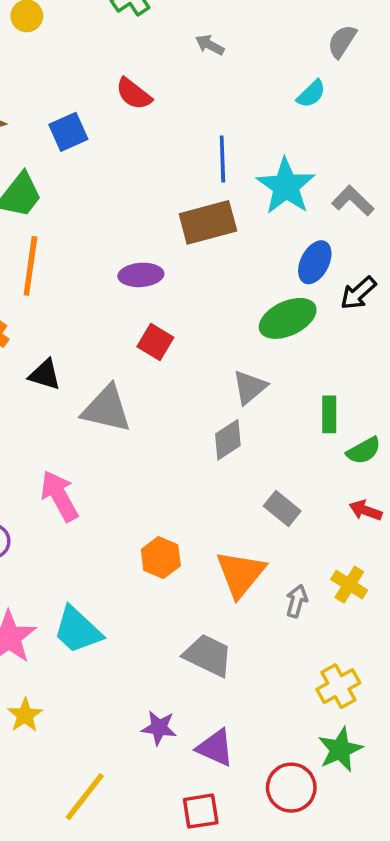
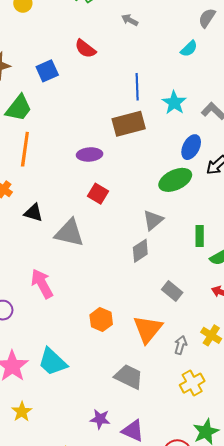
cyan star: (286, 186) -> (174, 103), size x0.7
yellow cross: (338, 686) -> (192, 383), moved

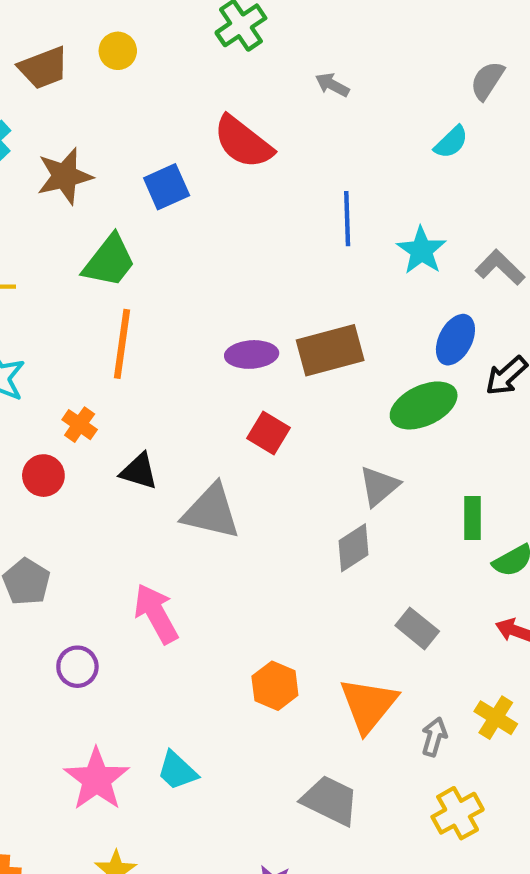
red semicircle: (85, 49) -> (243, 142), size x1.4
brown rectangle: (129, 124) -> (330, 350), moved
cyan trapezoid: (52, 362) -> (177, 771), size x0.7

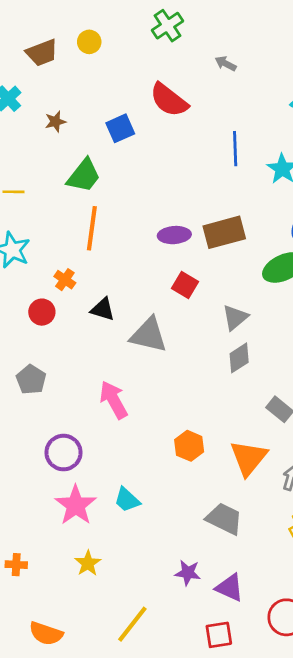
brown star: (65, 176) -> (55, 122), size x0.6
gray triangle: (379, 486) -> (235, 317), moved
purple circle: (77, 667) -> (64, 453), moved, size x1.4

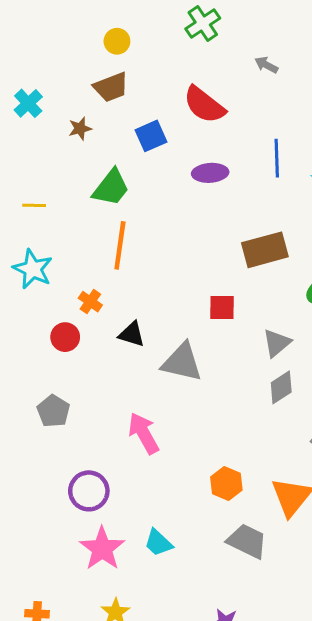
brown trapezoid: (42, 53) -> (111, 87), moved
purple ellipse: (174, 235) -> (210, 173), moved
red square: (185, 285) -> (222, 307), turned -30
gray trapezoid: (224, 519) -> (247, 541), moved

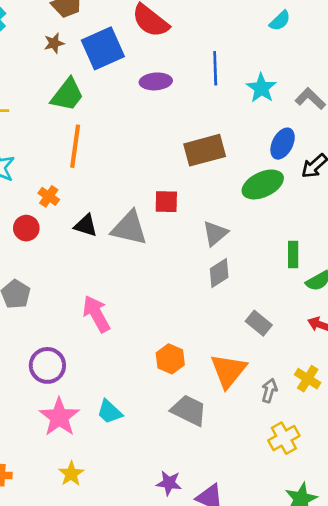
brown star: (80, 129) -> (54, 43), moved
blue square: (151, 136) -> (103, 48), size x1.5
gray triangle: (182, 362) -> (129, 228), moved

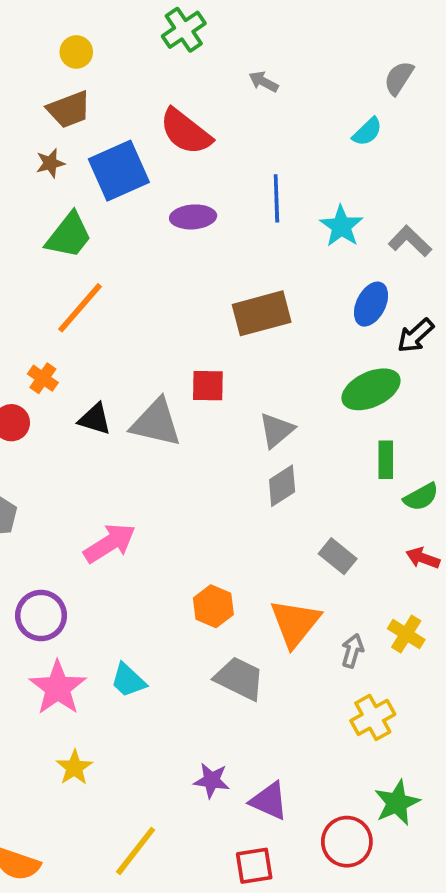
orange line: (75, 146) -> (80, 308), turned 33
green ellipse: (263, 184) -> (371, 389), moved
pink arrow: (96, 314) -> (110, 543), turned 87

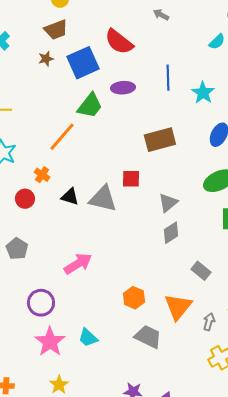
green trapezoid: (69, 235) -> (90, 106), moved

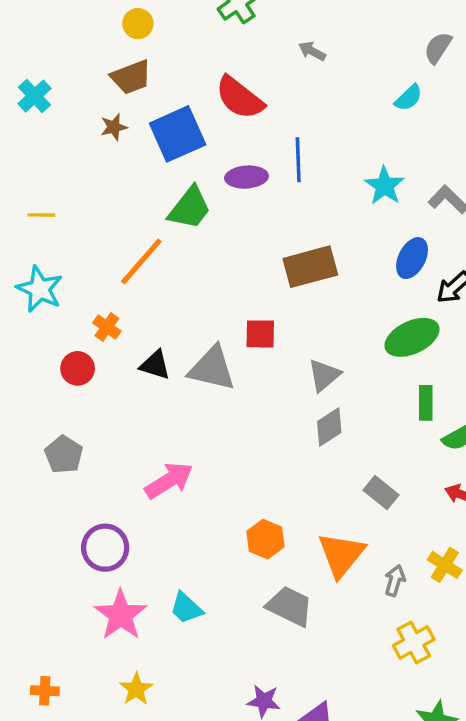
blue line: (168, 78) -> (298, 160), moved

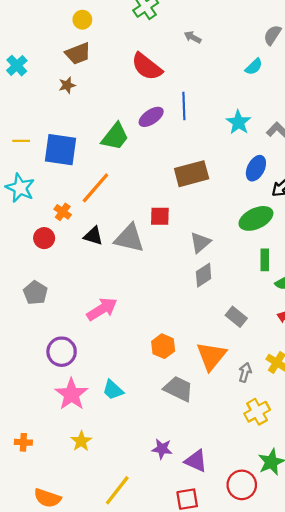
blue square: (178, 134) -> (60, 150), moved, turned 32
purple ellipse: (247, 177) -> (151, 117), turned -30
orange line: (141, 262) -> (95, 188), moved

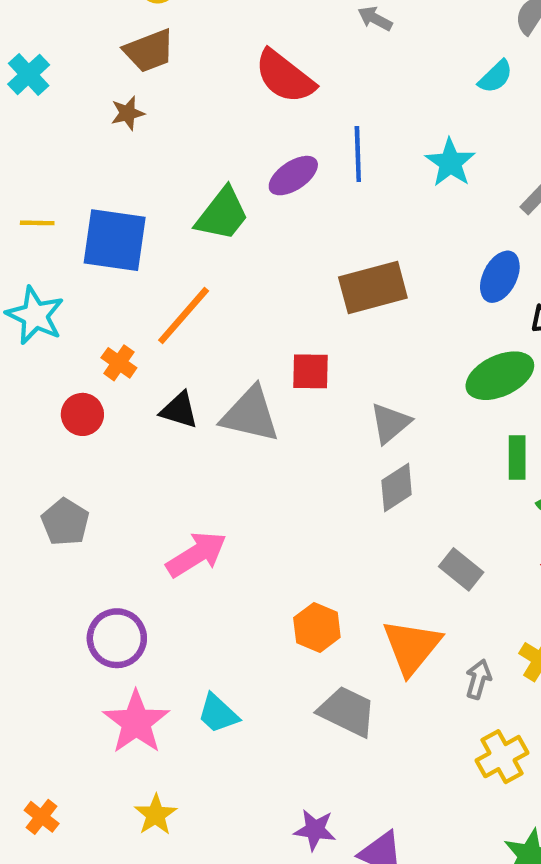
cyan star: (238, 122) -> (450, 163), moved
orange cross: (23, 442) -> (42, 817), turned 35

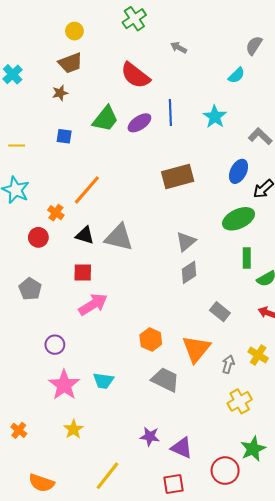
green trapezoid: (222, 214) -> (105, 119), moved
blue square: (115, 240) -> (64, 136), moved, size x0.5
red square: (311, 371) -> (83, 272), moved
purple circle: (117, 638) -> (55, 345), size x0.7
cyan trapezoid: (218, 714) -> (103, 381), turned -35

